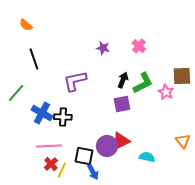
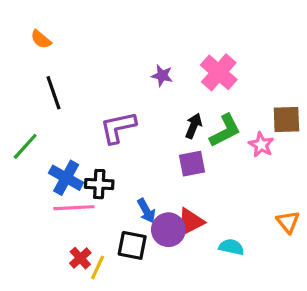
pink cross: (139, 46) -> (219, 72), size x1.6
pink line: (49, 146) -> (74, 208), moved
blue arrow: (93, 172) -> (146, 211), moved

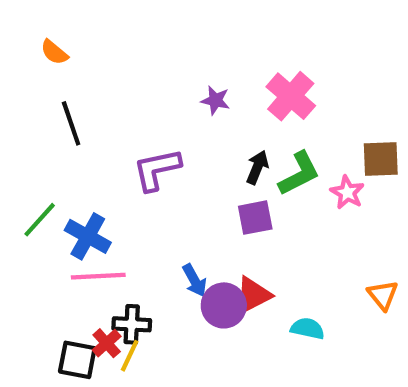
green line: (25, 146) -> (40, 220), moved
black cross: (99, 184) -> (132, 324), moved
black square: (132, 245) -> (77, 360), moved

